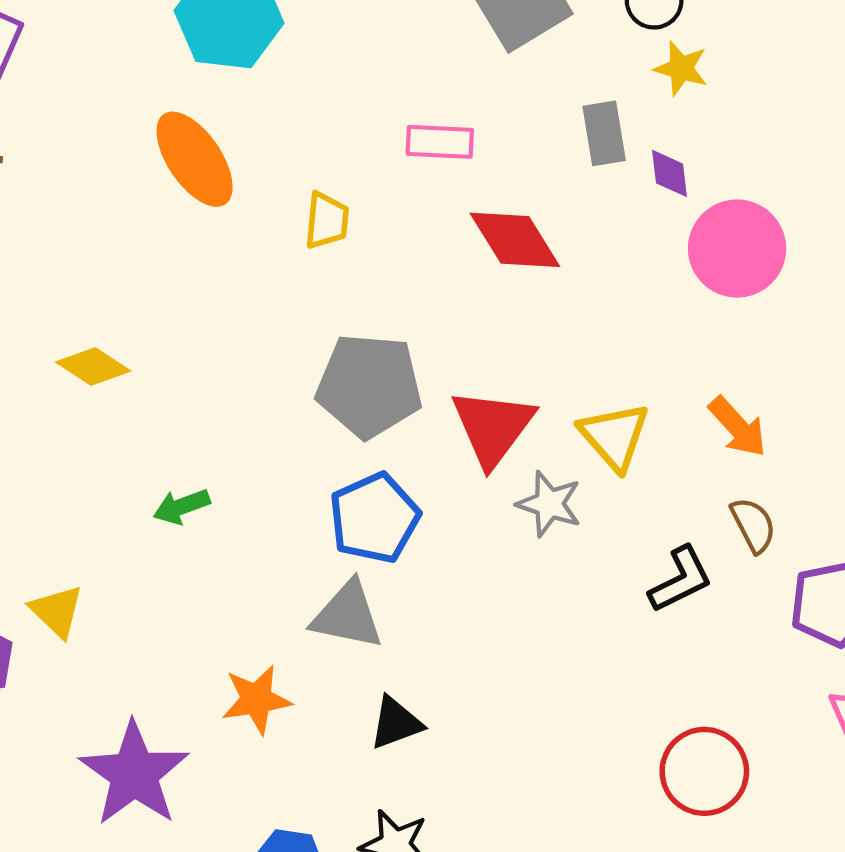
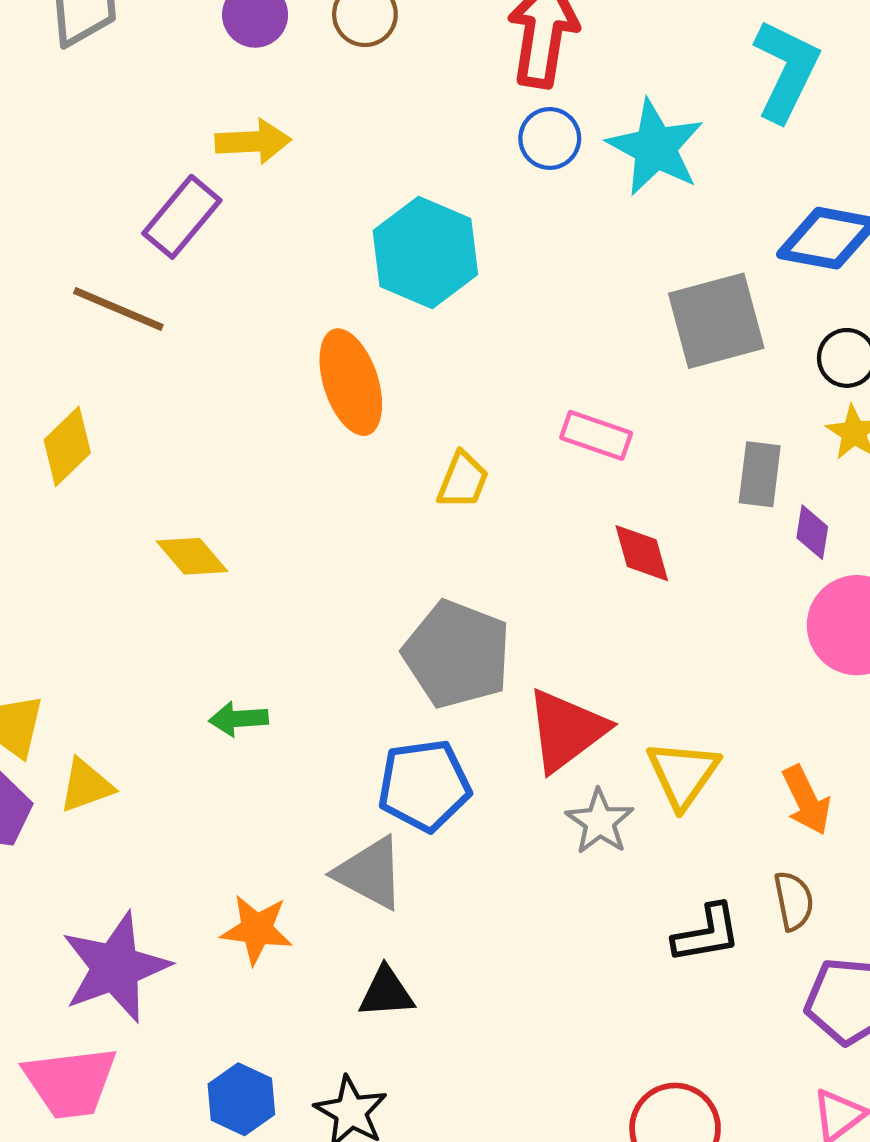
red diamond: (515, 240) -> (642, 553), size x0.7
yellow triangle: (57, 611) -> (86, 786), turned 40

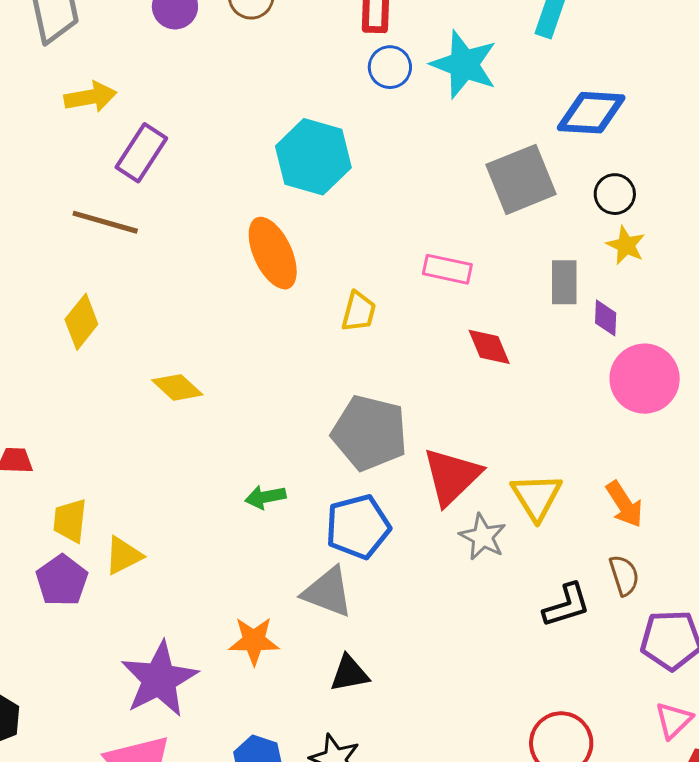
yellow arrow: (253, 142) -> (90, 97), moved
green arrow: (238, 719) -> (265, 497), moved

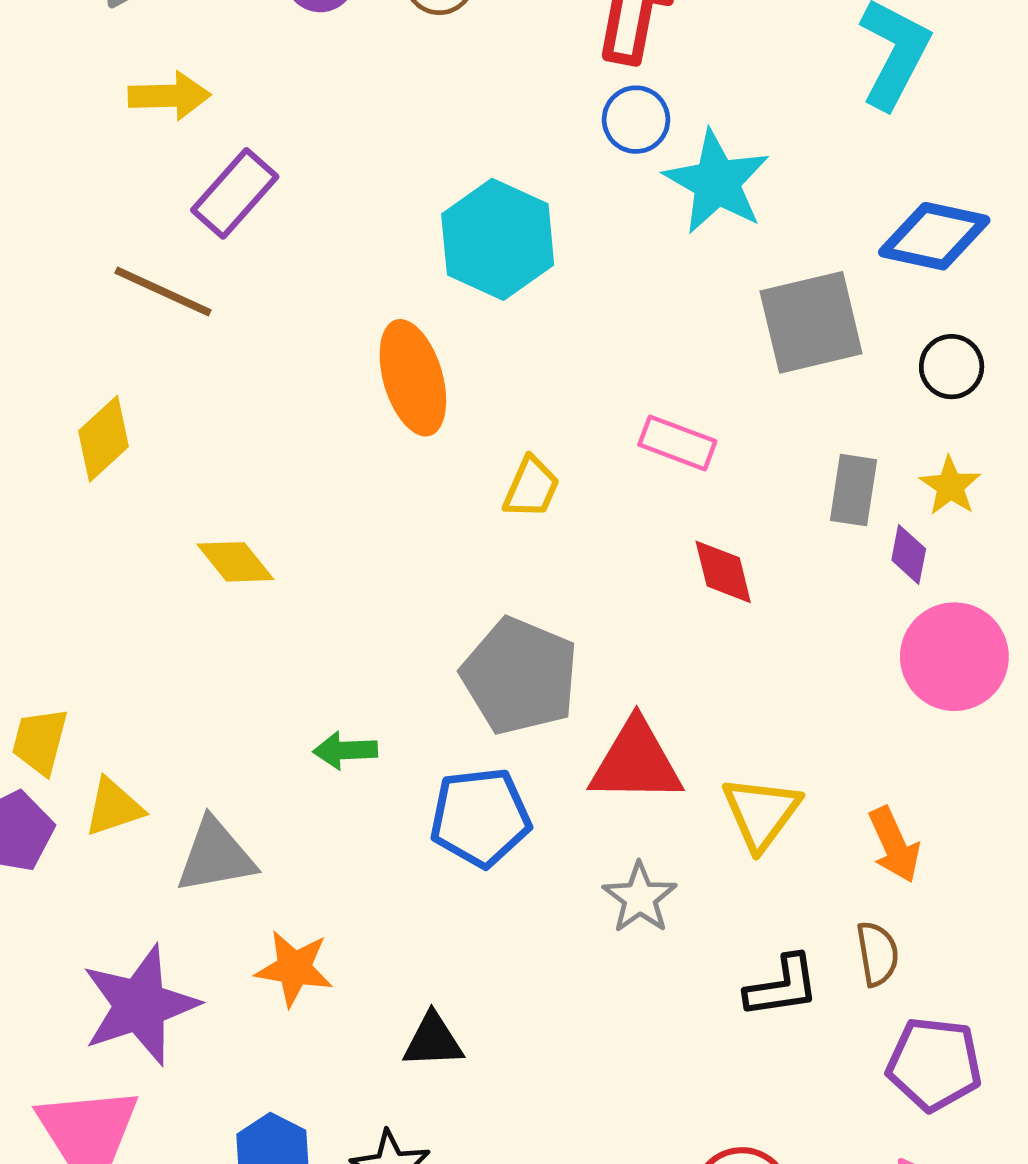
cyan star: (464, 64) -> (717, 182), moved
yellow star: (626, 245) -> (950, 486), moved
red triangle: (452, 476) -> (636, 762), turned 36
gray star: (483, 537) -> (640, 898), moved
gray triangle: (328, 592) -> (216, 856), moved, turned -40

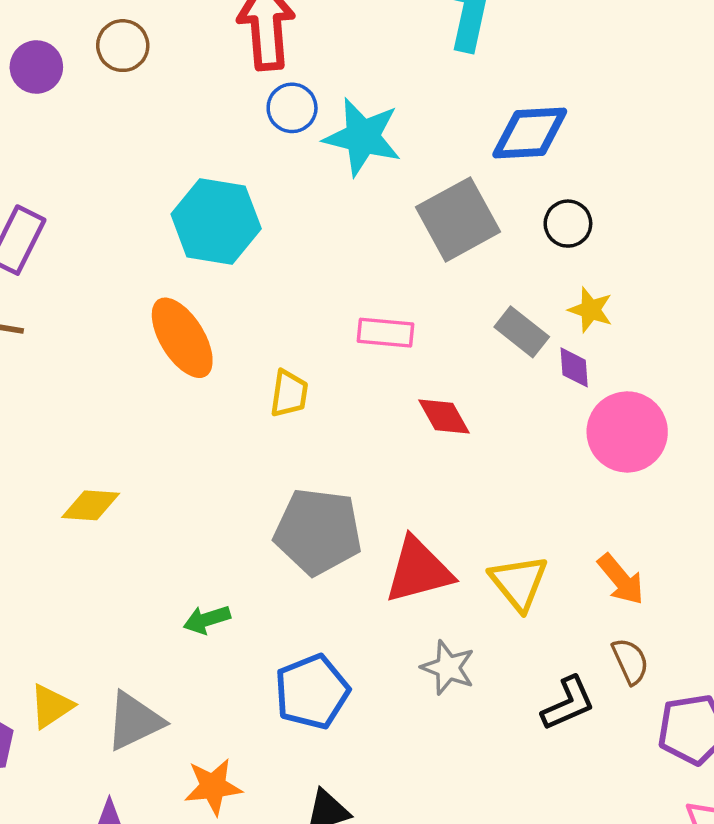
gray rectangle: (853, 490) -> (522, 332), turned -45
yellow diamond: (235, 562) -> (91, 505), turned -32
blue pentagon: (480, 817) -> (312, 692), moved

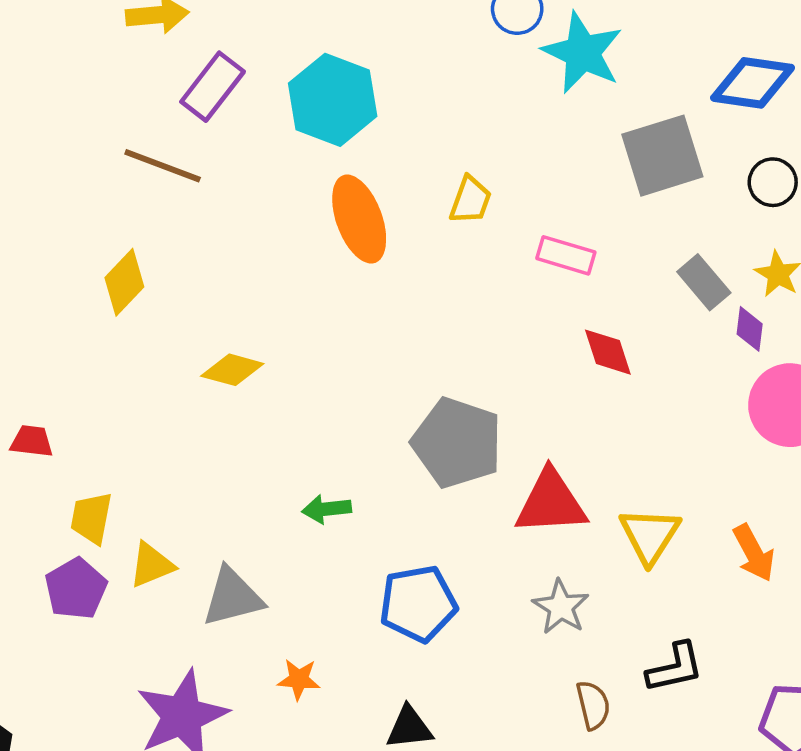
cyan hexagon: (216, 221) -> (333, 100), moved
yellow trapezoid: (289, 394) -> (470, 200), moved
brown semicircle: (630, 661) -> (593, 705), moved
orange star: (213, 787) -> (299, 679), size x0.7

